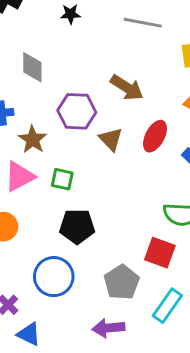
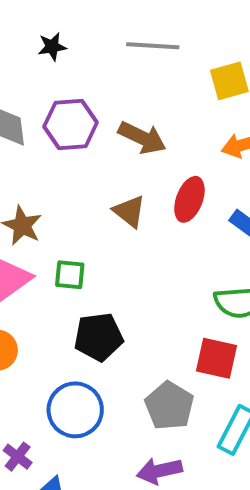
purple hexagon: (77, 111) -> (71, 124), moved

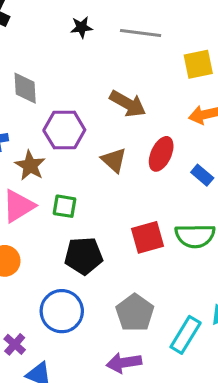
black star: (52, 47) -> (82, 27), moved
purple hexagon: (71, 124) -> (64, 130), moved
red square: (217, 358) -> (147, 237), moved, turned -32

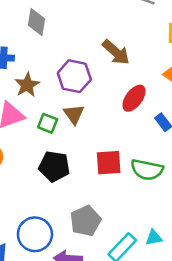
purple hexagon: (64, 130) -> (74, 76), moved
brown triangle: (114, 160) -> (74, 114), moved
blue circle: (62, 311) -> (35, 234), moved

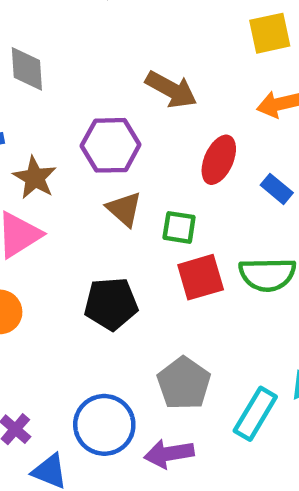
green square: (48, 123) -> (179, 227), moved

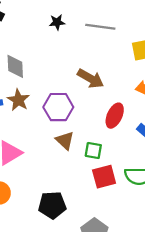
brown star: (35, 178) -> (18, 100), moved
black pentagon: (111, 304) -> (52, 205), moved

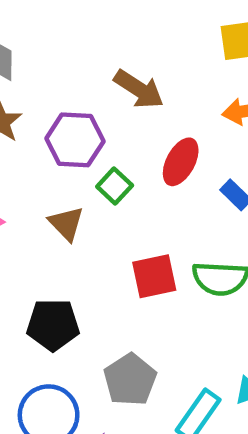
brown triangle: (65, 140) -> (66, 223), moved
green square: (93, 150) -> (115, 186), moved, turned 30

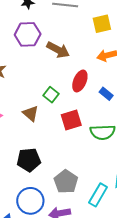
purple hexagon: (75, 140) -> (28, 34), moved
red square: (154, 276) -> (71, 120), moved

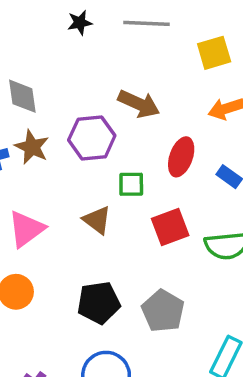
purple hexagon: (28, 34) -> (92, 138), moved
green square: (51, 95) -> (131, 184), turned -35
gray pentagon: (66, 182) -> (163, 311), moved

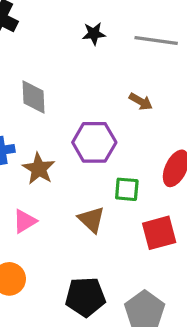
brown arrow: (139, 104) -> (141, 102), moved, size x0.6
brown star: (32, 147) -> (39, 169), moved
pink triangle: (26, 229) -> (25, 221), size x0.7

